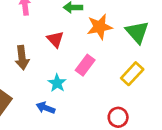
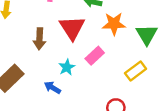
red triangle: (55, 39) -> (72, 28), size x1.6

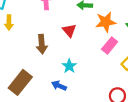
red triangle: (72, 28) -> (69, 31), size x0.6
pink rectangle: (95, 56) -> (110, 46), moved

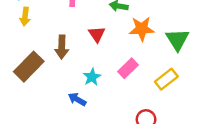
pink rectangle: (110, 46) -> (128, 68), moved
brown rectangle: (20, 82) -> (29, 67), moved

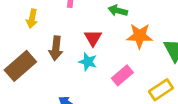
yellow arrow: (25, 17) -> (32, 19), moved
cyan star: (92, 77) -> (88, 62), moved, turned -30

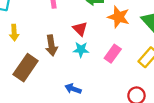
yellow arrow: (32, 19) -> (14, 33), moved
orange star: (140, 36) -> (119, 17), turned 30

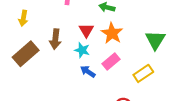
orange star: (119, 17) -> (112, 33), moved
blue arrow: (73, 89) -> (88, 72), moved

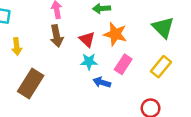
brown arrow: (55, 39) -> (57, 36), moved

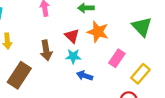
brown arrow: (57, 36) -> (46, 50), moved
pink rectangle: (123, 64) -> (117, 58), moved
yellow rectangle: (161, 67) -> (140, 74), moved

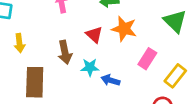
cyan star: (73, 56) -> (90, 67), moved
brown rectangle: (19, 75) -> (35, 82), turned -30

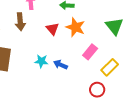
brown arrow: (65, 52) -> (20, 22), moved
cyan star: (90, 67) -> (41, 61), moved

